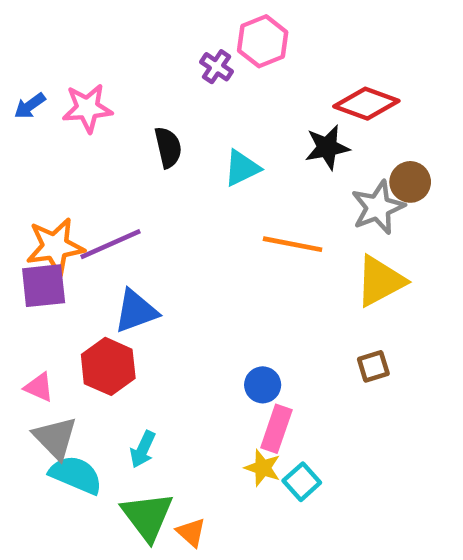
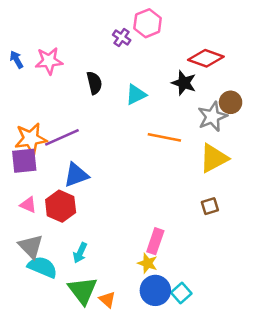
blue arrow: (30, 106) -> (16, 60), turned 96
black star: (327, 147) -> (184, 83), turned 30
blue circle: (263, 385) -> (155, 290), moved, size x1.5
pink triangle: (39, 387) -> (28, 205), moved
cyan square: (302, 482) -> (181, 293), moved

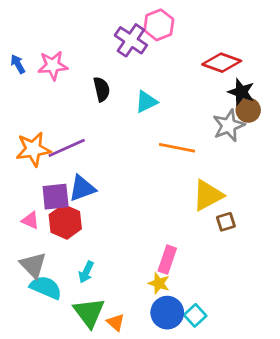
purple cross: (122, 37) -> (131, 40), size x1.6
black star: (184, 83) -> (241, 92), moved
yellow triangle: (214, 158) -> (208, 195), moved
purple square: (24, 161) -> (56, 197), moved

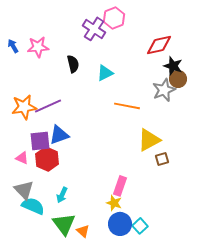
red diamond: (222, 63) -> (159, 45), turned -32

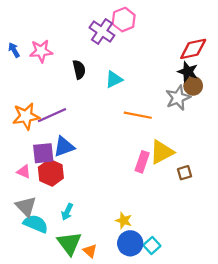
red diamond: (159, 45) -> (193, 49), moved
brown square: (162, 159) -> (184, 173), moved
pink rectangle: (120, 186) -> (142, 162), moved

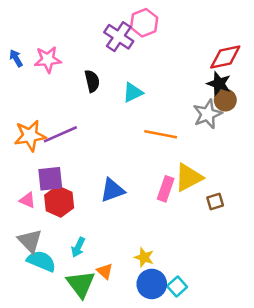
blue triangle: (64, 147) -> (112, 190), moved
orange triangle: (90, 251) -> (105, 271), moved

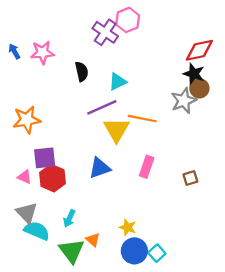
purple line: (60, 134) -> (102, 107), moved
yellow triangle: (189, 177) -> (116, 130), moved, turned -32

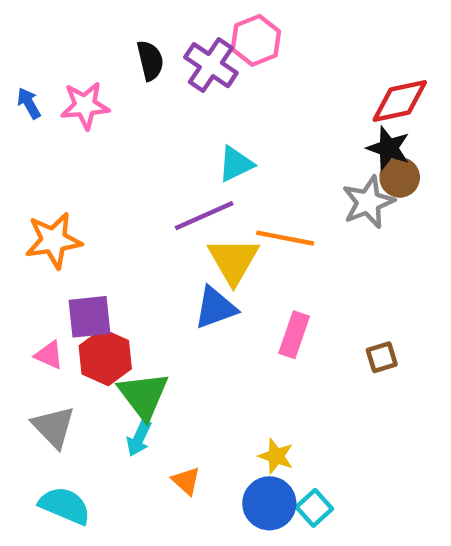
black semicircle: (82, 72) -> (150, 61), moved
blue triangle: (100, 168) -> (215, 308), moved
yellow star: (128, 227) -> (276, 456), moved
cyan semicircle: (37, 231) -> (65, 506), moved
green triangle: (72, 251) -> (143, 395), moved

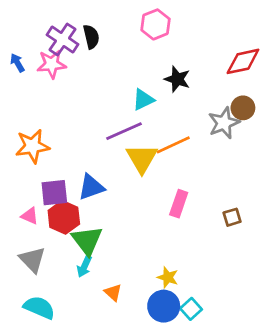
purple cross: (211, 65) -> (62, 40), moved
black star: (388, 148) -> (177, 79), moved
orange line: (285, 238) -> (173, 145), turned -36
blue triangle: (215, 308) -> (91, 187), moved

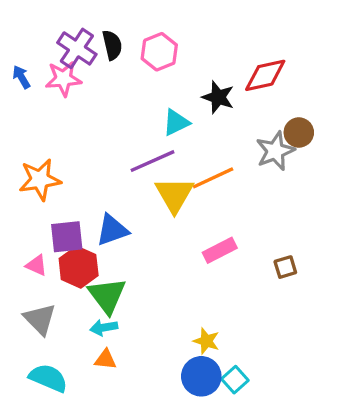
pink hexagon: (155, 24) -> (159, 52), moved
red diamond: (243, 61) -> (265, 75), moved
pink rectangle: (179, 204) -> (220, 250), turned 44
cyan arrow: (84, 266) -> (104, 328), turned 55
orange triangle: (113, 292) -> (105, 359), moved, turned -36

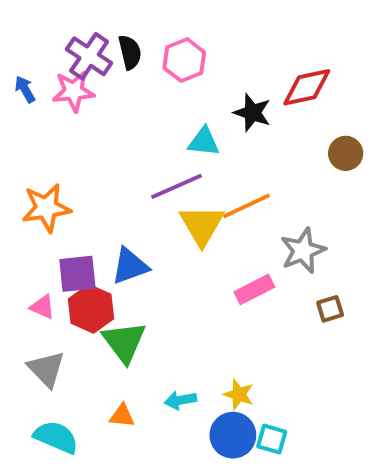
cyan triangle: (176, 122) -> (204, 142), turned 32
gray star: (275, 151) -> (303, 251), moved
cyan arrow: (104, 328) -> (180, 400), moved
cyan square: (235, 380) -> (272, 439), turned -32

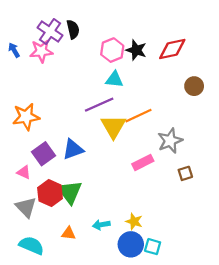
pink hexagon: (184, 60) -> (112, 50), moved
black star: (252, 113) -> (136, 50), moved
purple square: (77, 274) -> (43, 154), turned -30
red hexagon: (91, 309) -> (50, 193), moved

